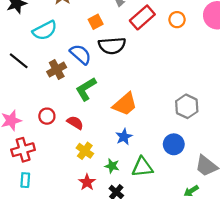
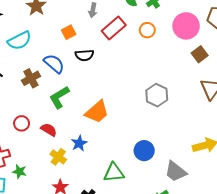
black semicircle: (112, 46) -> (84, 55), size x0.7
gray hexagon: (187, 106) -> (157, 95), moved
blue star: (124, 137) -> (79, 143), moved
green star: (112, 166) -> (19, 172), moved

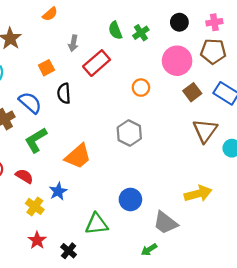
orange circle: (147, 30) -> (141, 88), moved
black semicircle: (84, 55) -> (64, 93), turned 90
gray hexagon: (157, 95) -> (129, 133), moved

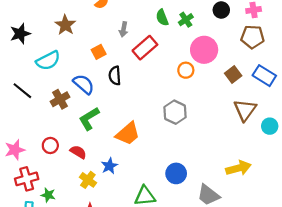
pink circle: (177, 61) -> (204, 50), moved

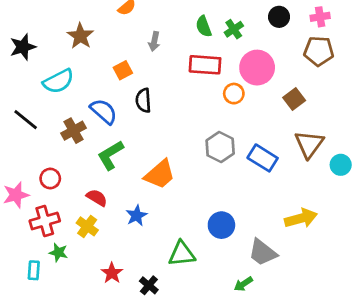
red rectangle: (145, 48) -> (205, 65), moved, turned 45
blue rectangle: (264, 76) -> (263, 158), moved
red circle: (50, 145) -> (50, 178), moved
red cross: (27, 179) -> (45, 221), moved
yellow cross: (88, 180) -> (87, 226), moved

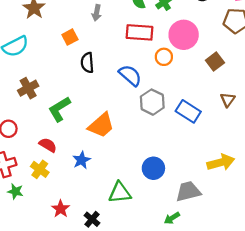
blue semicircle: (104, 111) -> (130, 75), moved
brown triangle: (309, 144) -> (228, 100), size x0.6
gray trapezoid: (263, 252) -> (188, 191), turned 128

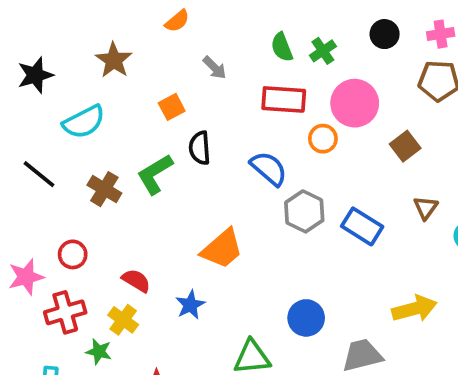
gray arrow: (97, 13) -> (215, 68), turned -56
brown cross: (28, 88) -> (104, 189), turned -30
green L-shape: (59, 109) -> (155, 174), moved
green star: (15, 191) -> (99, 352), moved

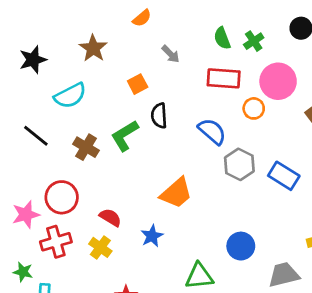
red circle: (73, 254) -> (62, 197), size x1.5
green star: (99, 352) -> (23, 272), moved

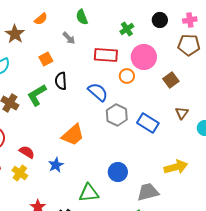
orange semicircle: (142, 18) -> (41, 19), moved
green semicircle: (222, 38) -> (82, 17), moved

